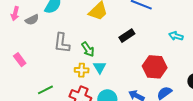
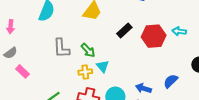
gray semicircle: (32, 20) -> (11, 53), moved
cyan arrow: (176, 36) -> (179, 31), moved
red hexagon: (155, 67) -> (154, 36), moved

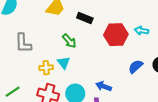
black rectangle: (124, 31) -> (85, 18), moved, turned 63
green arrow: (88, 50) -> (69, 41), moved
blue semicircle: (171, 81) -> (136, 67), moved

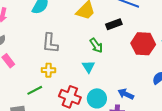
black rectangle: (85, 18) -> (114, 24), turned -49
yellow cross: (46, 68) -> (48, 70), moved

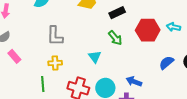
green arrow: (96, 45) -> (115, 38), moved
green line: (35, 90) -> (43, 84), turned -63

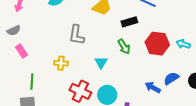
gray L-shape: (55, 36) -> (77, 35), moved
blue arrow: (134, 81) -> (153, 87), moved
green line: (43, 84) -> (32, 82), moved

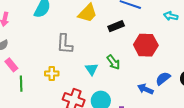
cyan arrow: (183, 44) -> (171, 16), moved
green arrow: (124, 47) -> (113, 62), moved
green line: (32, 82) -> (21, 84), moved

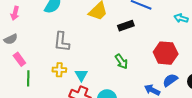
gray L-shape: (65, 44) -> (62, 42), moved
red hexagon: (146, 45) -> (166, 53), moved
cyan triangle: (92, 69) -> (81, 75), moved

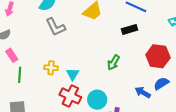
black rectangle: (126, 26) -> (130, 29), moved
gray L-shape: (62, 42) -> (56, 27), moved, turned -35
green arrow: (121, 62) -> (113, 63), turned 63

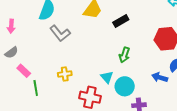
black rectangle: (130, 29) -> (121, 21), moved
cyan triangle: (73, 74) -> (107, 77), moved
cyan circle: (97, 100) -> (125, 86), moved

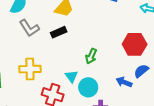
black rectangle: (121, 21) -> (59, 32), moved
yellow cross: (65, 74) -> (30, 69), size x1.5

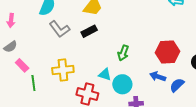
red hexagon: (135, 44) -> (168, 52), moved
blue semicircle: (141, 71) -> (177, 85), moved
cyan triangle: (71, 76) -> (105, 74), turned -32

